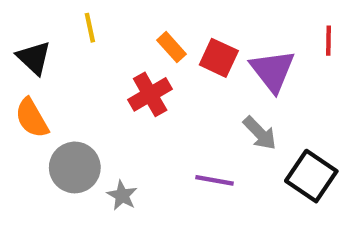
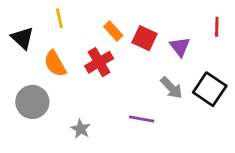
purple triangle: (273, 71) -> (180, 47), size x0.7
orange semicircle: (32, 118) -> (55, 64), moved
gray circle: (75, 167) -> (32, 102), moved
black square: (311, 176) -> (210, 89), moved

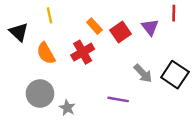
red line: (217, 27) -> (174, 13), moved
red square: (144, 38) -> (120, 32), turned 30
purple triangle: (180, 47) -> (150, 27), moved
gray circle: (32, 102) -> (40, 94), moved

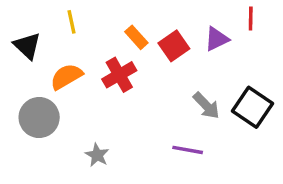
purple triangle: (150, 27) -> (217, 39), turned 42
orange semicircle: (46, 53) -> (66, 77), turned 90
gray circle: (40, 94) -> (39, 118), moved
purple line: (118, 99) -> (188, 150), moved

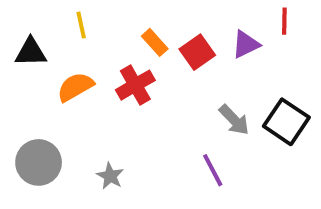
black triangle: (27, 46) -> (31, 52), turned -44
gray circle: (39, 118) -> (39, 162), moved
purple line: (188, 150) -> (213, 170), turned 52

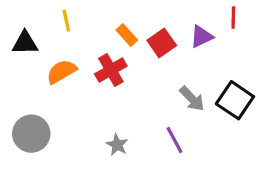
gray star: (110, 176) -> (117, 145), moved

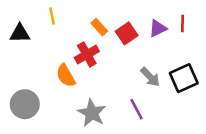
red line: (233, 18) -> (182, 23), moved
orange semicircle: (62, 72) -> (66, 76), moved, turned -90
black square: (235, 100) -> (184, 78), turned 32
gray star: (117, 145) -> (92, 113), size x1.6

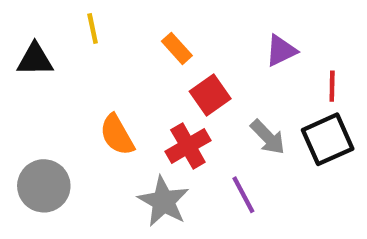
red line: (182, 23) -> (332, 86), moved
red square: (127, 33) -> (210, 95), moved
red cross: (87, 55) -> (188, 146), moved

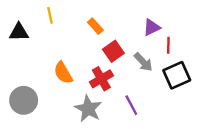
red line: (332, 86) -> (168, 45), moved
gray arrow: (268, 137) -> (143, 62), moved

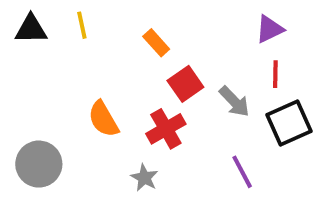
purple triangle: (152, 27) -> (270, 29), moved
black triangle: (19, 32) -> (31, 29), moved
purple line: (131, 105) -> (242, 172), moved
gray star: (88, 109) -> (144, 178), size x0.6

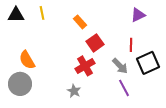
red line: (275, 74) -> (131, 45), moved
gray arrow: (234, 101) -> (120, 66), moved
orange semicircle: (103, 119) -> (27, 60), moved

